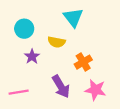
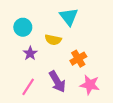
pink line: (19, 92) -> (28, 87), moved, turned -48

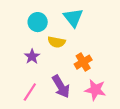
cyan circle: (23, 27) -> (38, 22), moved

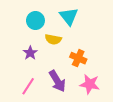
orange cross: (83, 62) -> (78, 58), turned -35

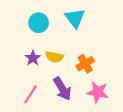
yellow semicircle: (53, 39) -> (54, 57), moved
orange cross: (78, 58) -> (85, 64), turned 35

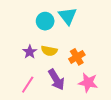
cyan circle: (39, 23) -> (45, 21), moved

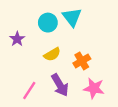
yellow semicircle: (49, 51) -> (52, 54), turned -42
purple star: (30, 52) -> (17, 39), moved

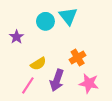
yellow semicircle: (52, 54) -> (38, 64), moved
purple arrow: (60, 85) -> (57, 80), turned 50

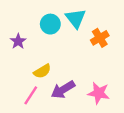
orange cross: (78, 58) -> (100, 38), moved
purple arrow: (57, 80) -> (63, 90), turned 40

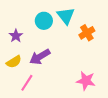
yellow semicircle: (42, 71) -> (14, 62), moved
purple arrow: (63, 90) -> (40, 57), moved

